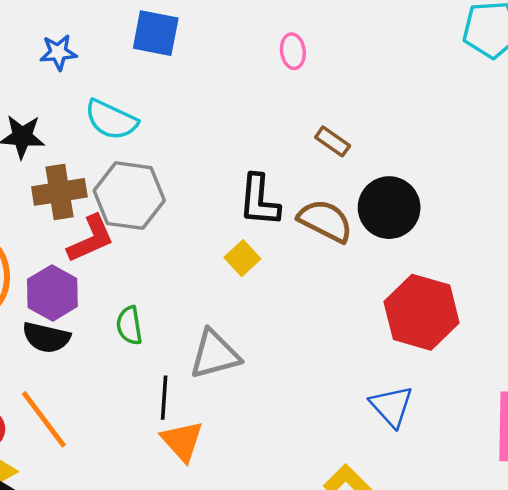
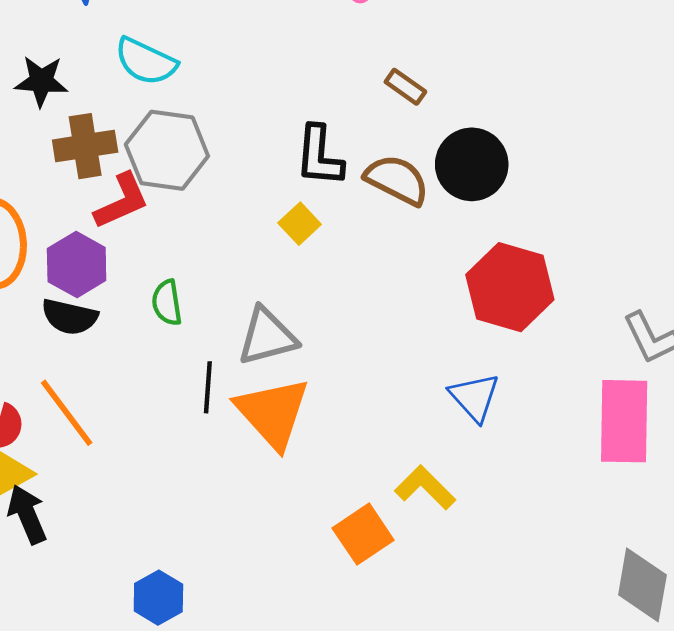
orange triangle: (182, 441) -> (273, 413), moved, size x1.5

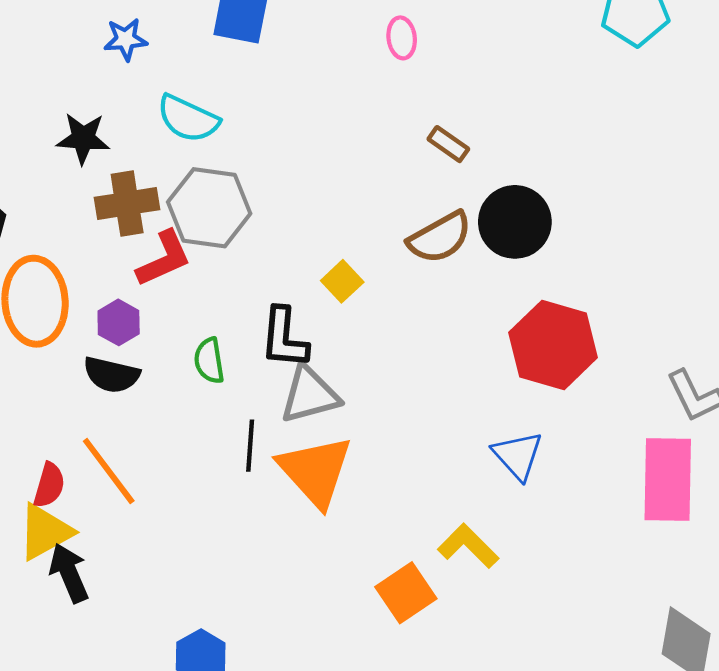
black L-shape: (319, 156) -> (284, 338), moved
brown semicircle: (397, 180) -> (440, 237), turned 124
purple hexagon: (77, 265) -> (119, 322), size x0.7

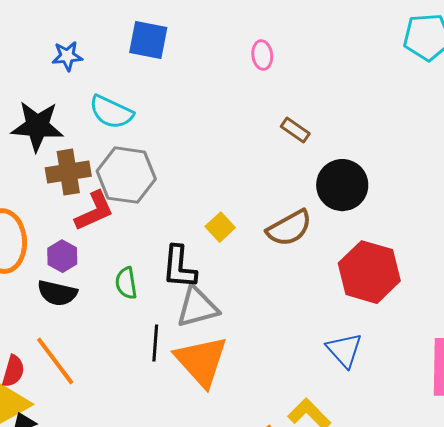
black star: (83, 138) -> (37, 126), size x1.4
brown semicircle: (440, 237) -> (289, 228), moved

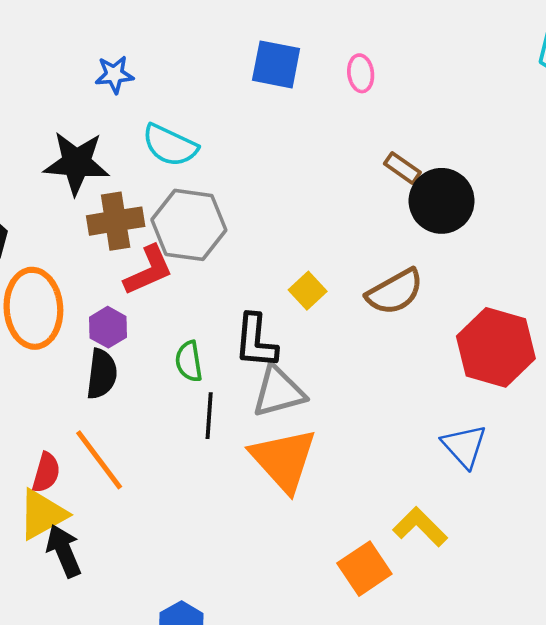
blue square: (148, 40) -> (276, 64), moved
black circle: (342, 185) -> (442, 201), moved
black semicircle: (57, 293) -> (102, 374), turned -96
black line: (155, 343) -> (209, 416), moved

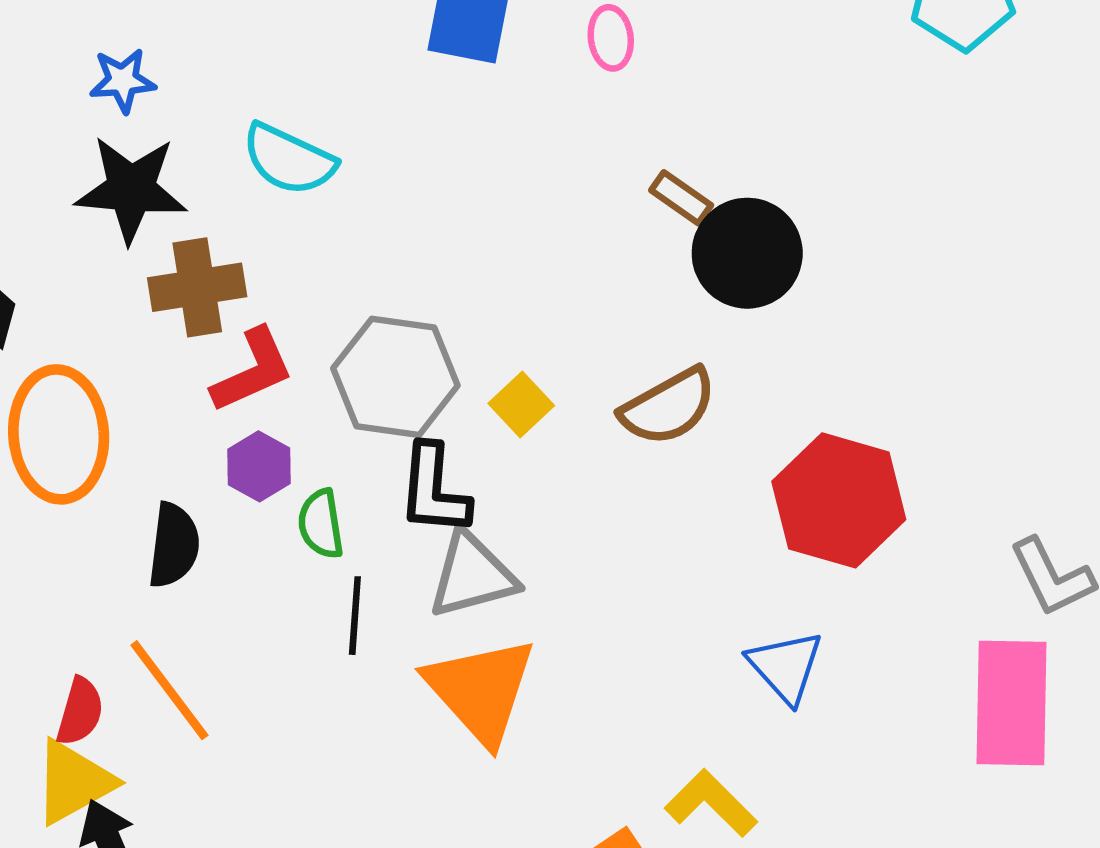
blue star: (114, 75) -> (123, 81), moved
gray hexagon: (189, 225) -> (395, 377), moved
purple hexagon: (108, 327) -> (259, 466), moved

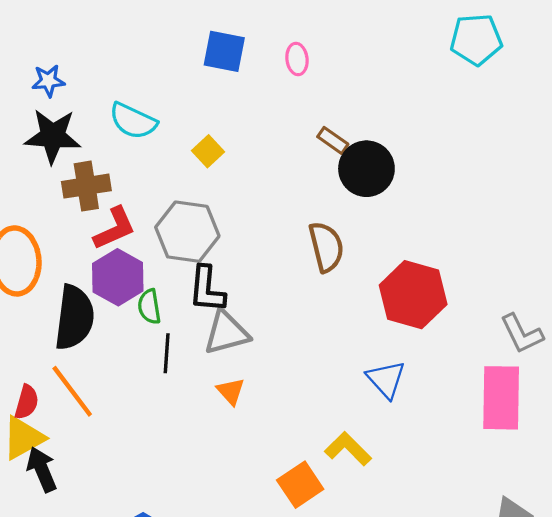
yellow square: (521, 405) -> (208, 151), moved
brown semicircle: (668, 407) -> (326, 247), turned -75
purple hexagon: (259, 466) -> (118, 277), size x1.6
black semicircle: (174, 545) -> (74, 317), size x1.5
orange triangle: (481, 690) -> (231, 391), size x0.5

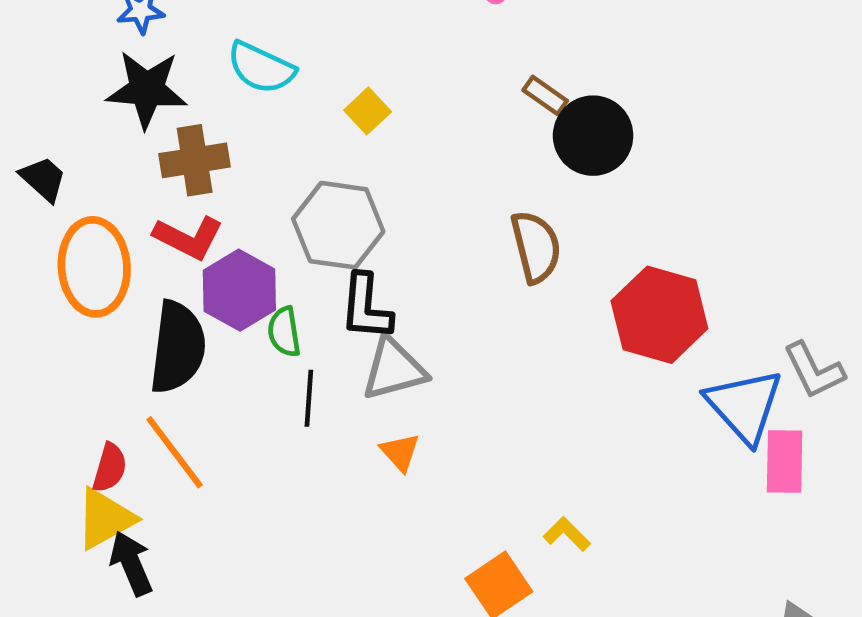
red L-shape: (115, 228) -> (188, 238), moved, turned 51
blue triangle: (386, 379) -> (744, 406), moved, size x1.4
pink rectangle: (501, 398) -> (785, 462), size x0.7
yellow L-shape: (348, 449) -> (567, 534), size x0.7

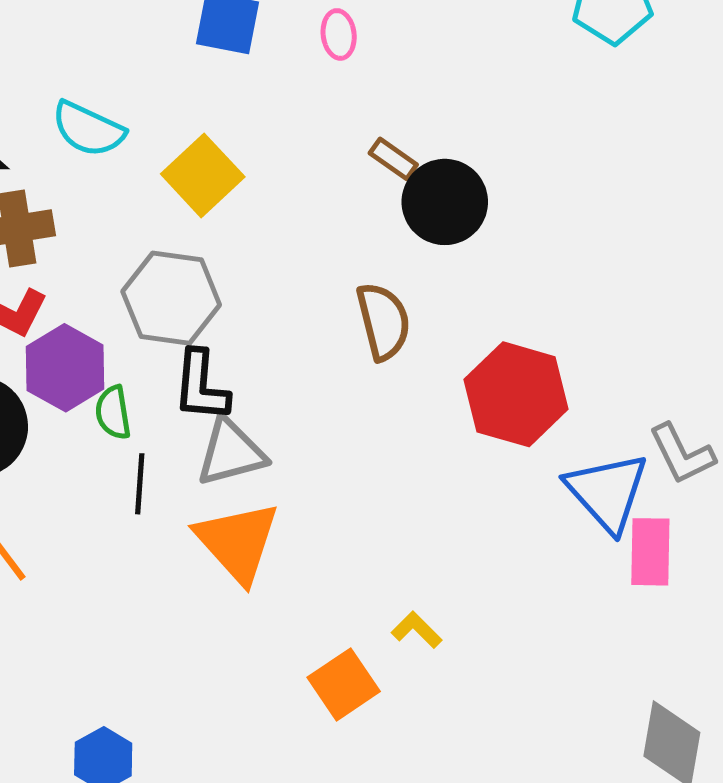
yellow square: (368, 111) -> (203, 175), size x1.6
orange triangle: (400, 452) -> (237, 542), size x2.0

